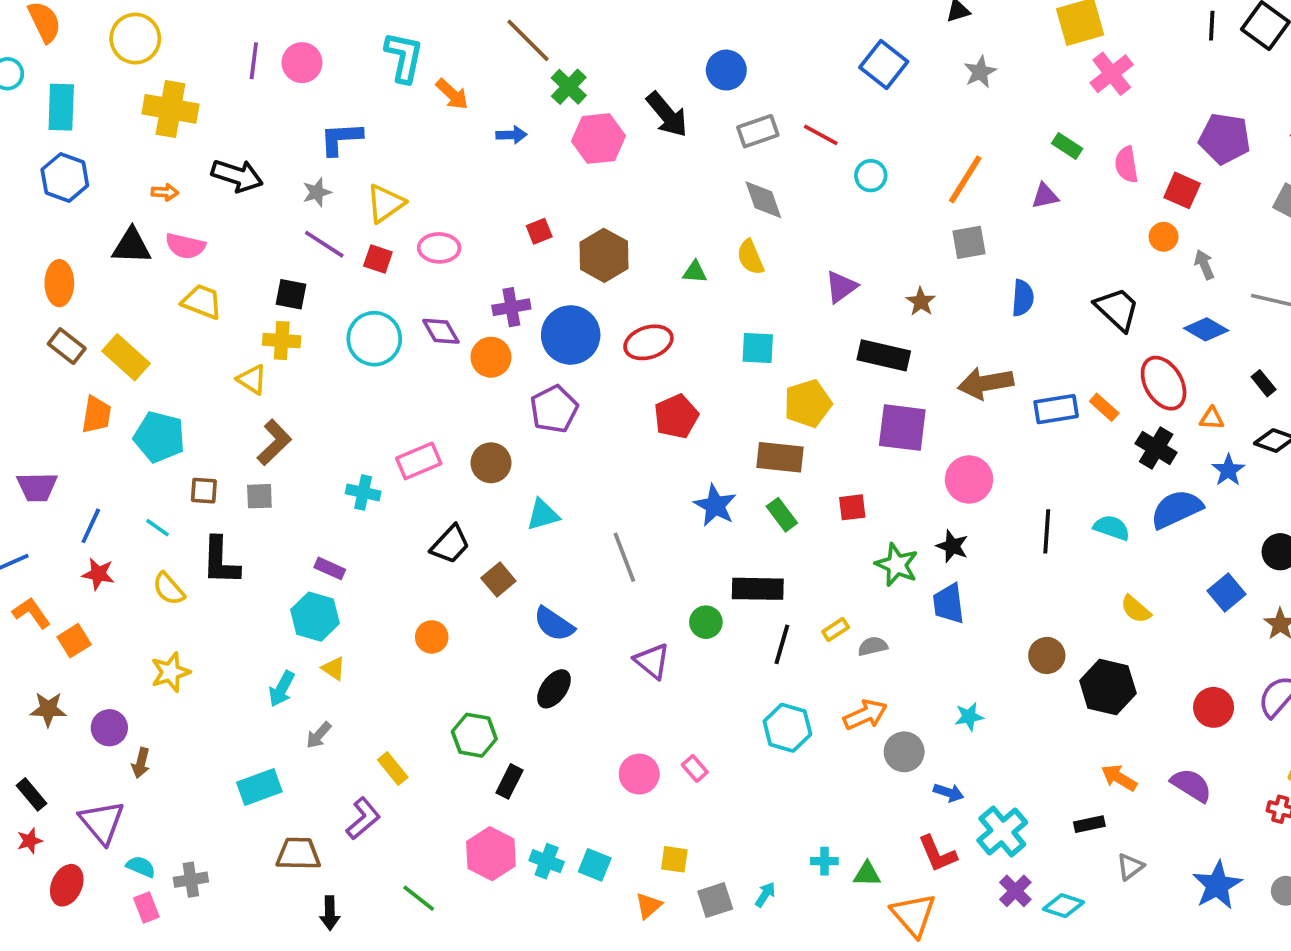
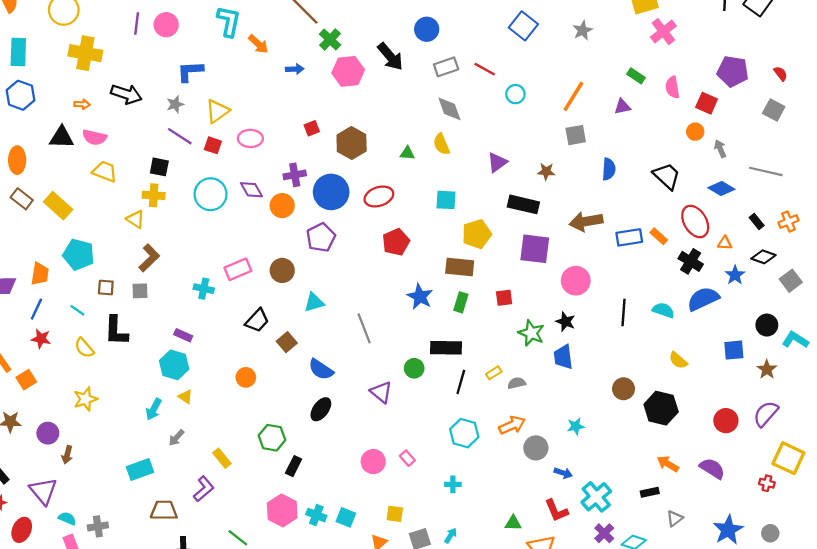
brown star: (921, 302) -> (546, 171), turned -30
orange trapezoid: (96, 415) -> (40, 274), moved
green rectangle: (782, 515) -> (461, 302), turned 54
blue square: (1227, 592) -> (734, 350), turned 35
cyan cross: (824, 861) -> (453, 484), moved

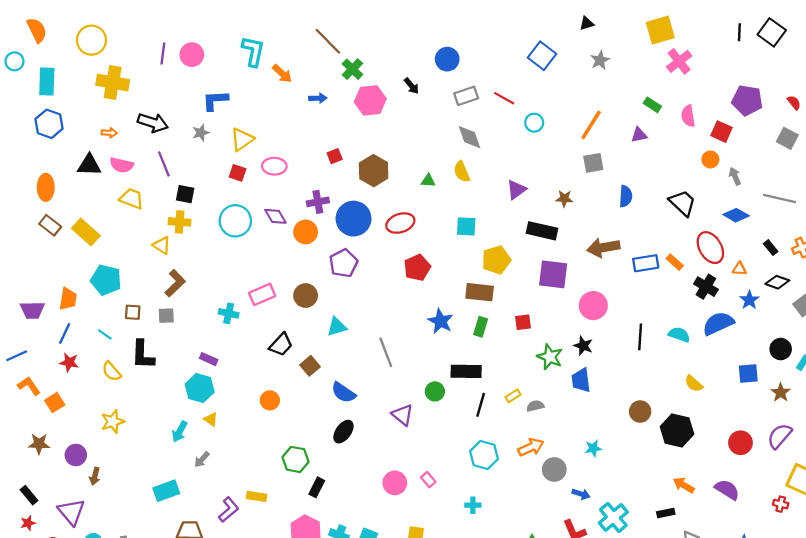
black arrow: (390, 57) -> (412, 86), size x0.6
purple line: (180, 136) -> (164, 164), moved, turned 35
yellow rectangle: (222, 458) -> (256, 496), moved, turned -42

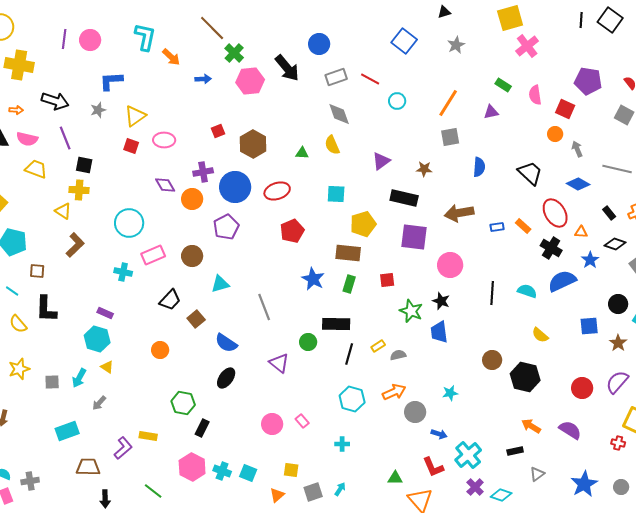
black arrow: (412, 86) -> (287, 68), size x1.8
cyan circle: (235, 221) -> (129, 223), moved
blue rectangle: (646, 263) -> (497, 227), size x0.6
gray square: (166, 316) -> (52, 382), moved

